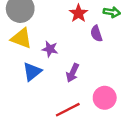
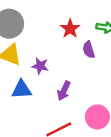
blue triangle: (32, 72) -> (22, 90), turned 36

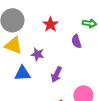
red star: (70, 29) -> (50, 24), moved

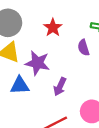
purple star: (37, 54) -> (37, 63), size x1.5

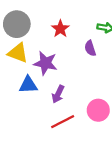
purple arrow: (60, 87) -> (58, 94), moved

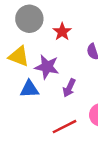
gray circle: (17, 24) -> (29, 19), moved
purple arrow: (58, 94) -> (69, 88), moved

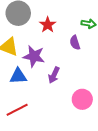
red line: (65, 127) -> (17, 110), moved

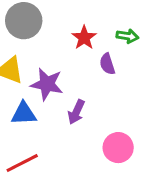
red star: (48, 25) -> (84, 38), moved

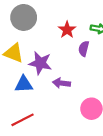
purple semicircle: (107, 64) -> (84, 49), turned 32
purple arrow: (76, 112) -> (61, 83), turned 72

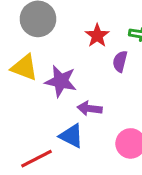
blue triangle: (24, 84) -> (71, 136), moved, turned 30

